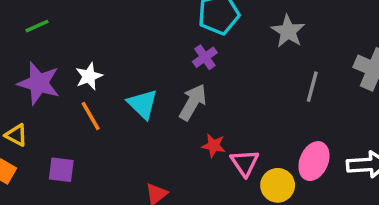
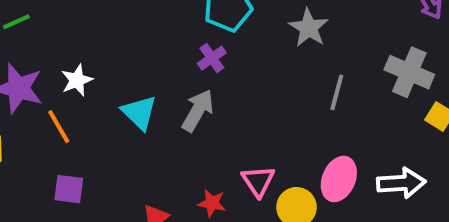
orange line: (91, 116) -> (59, 127), moved
red star: (214, 146) -> (212, 203), moved
purple square: (61, 170) -> (69, 189), moved

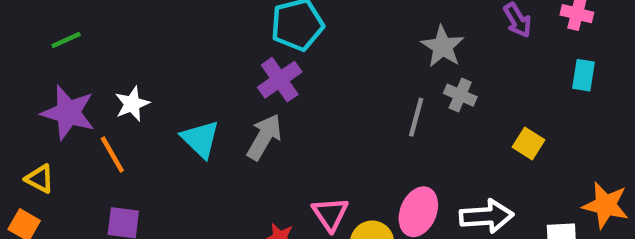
gray star: (309, 28) -> (443, 47), moved
purple cross: (212, 58) -> (280, 80), size x1.4
gray cross: (409, 72) -> (460, 95), moved, size x0.6

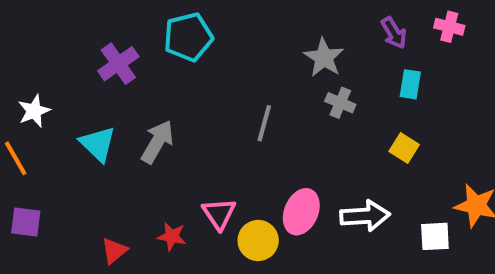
cyan rectangle: (584, 75) -> (410, 84), moved
purple cross: (280, 80) -> (118, 64), moved
gray line: (416, 117) -> (264, 123), moved

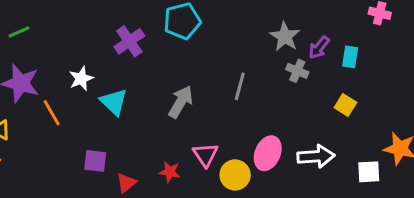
purple arrow: (394, 33) -> (319, 47), moved, turned 70
white star: (34, 111) -> (81, 79), moved
gray arrow: (157, 142) -> (181, 102), moved
purple square: (26, 222) -> (95, 161), moved

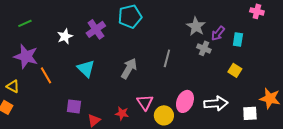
white star: (81, 79) -> (65, 36), moved

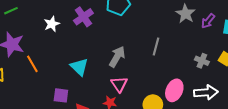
gray cross: (204, 48) -> (202, 61), moved
cyan triangle: (86, 68) -> (79, 67), moved
pink triangle: (145, 102) -> (119, 84), moved

